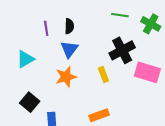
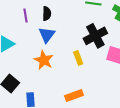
orange star: (66, 77) -> (44, 60), turned -30

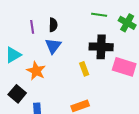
black cross: (95, 36) -> (101, 47), turned 30
orange star: (44, 60) -> (36, 71), moved

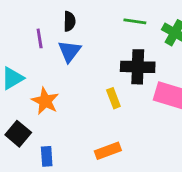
black semicircle: (53, 25) -> (69, 21), moved
blue triangle: (53, 46) -> (69, 51), moved

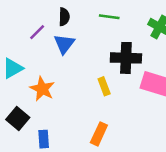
green line: (135, 21) -> (109, 17), moved
purple line: (40, 38) -> (37, 32), turned 54
orange rectangle: (108, 151) -> (99, 134), turned -45

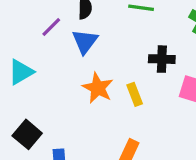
black cross: (126, 58) -> (162, 59), size x0.7
orange star: (42, 89) -> (98, 88), moved

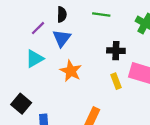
cyan triangle: (21, 72) -> (35, 59), moved
yellow rectangle: (135, 94) -> (116, 81), moved

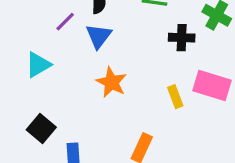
black cross: (116, 51) -> (182, 38), moved
cyan triangle: (35, 59) -> (38, 65), moved

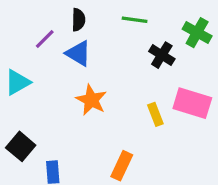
blue triangle: (99, 36) -> (78, 53), turned -36
black cross: (182, 38) -> (162, 55), turned 30

